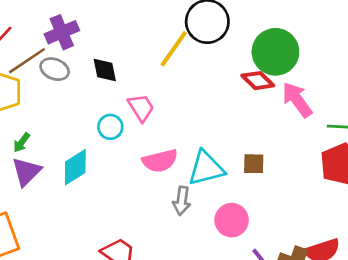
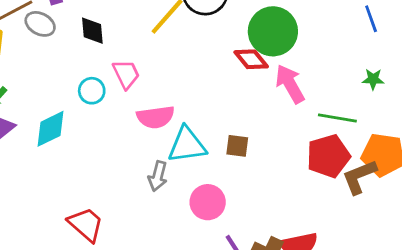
pink semicircle: (160, 161) -> (156, 117), moved

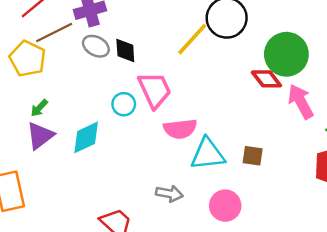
gray ellipse: (40, 24) -> (96, 46), moved
pink trapezoid: (126, 74) -> (155, 90), size x1.4
gray arrow: (158, 176) -> (169, 194), moved, turned -95

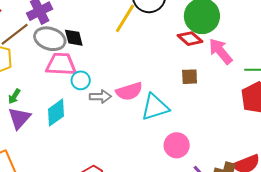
gray ellipse: (96, 46) -> (50, 39), size x1.4
pink trapezoid: (155, 90) -> (61, 64), moved, turned -52
brown square: (253, 156) -> (190, 77), moved
gray arrow: (169, 194) -> (100, 97), moved

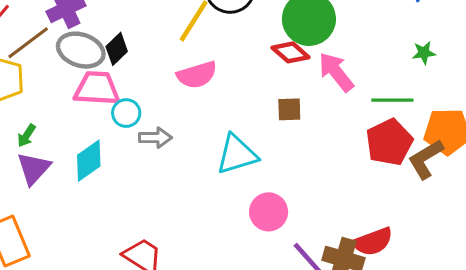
black diamond: (74, 38) -> (117, 49), turned 60
pink semicircle: (129, 91) -> (197, 75), moved

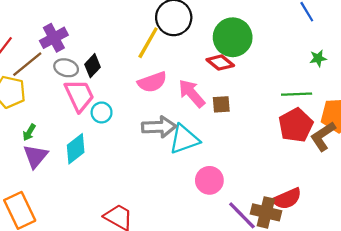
gray ellipse: (81, 50) -> (66, 68), size x0.7
pink arrow: (336, 72) -> (192, 93), moved
pink trapezoid: (97, 88) -> (79, 95), turned 64
gray arrow: (155, 138) -> (159, 127), moved, size x1.4

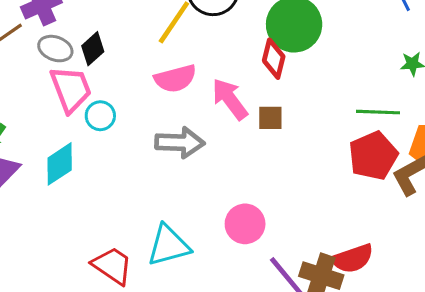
red diamond: (220, 63) -> (274, 59), turned 60
cyan triangle: (184, 139) -> (169, 245), moved

